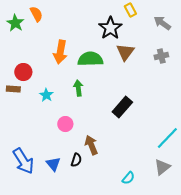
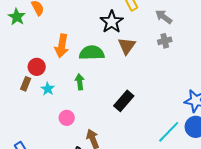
gray cross: (161, 56) -> (165, 41), moved
red circle: (23, 72) -> (37, 67), moved
brown rectangle: (13, 89) -> (26, 84), moved, turned -72

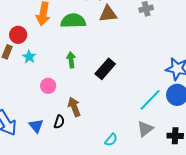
brown triangle: (127, 46) -> (108, 14), turned 48
green arrow: (80, 82) -> (71, 60), moved

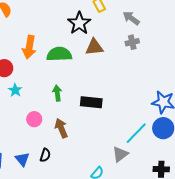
black rectangle: (105, 69) -> (91, 102), turned 55
brown arrow: (74, 107) -> (61, 128), moved
gray triangle: (145, 129) -> (120, 154), moved

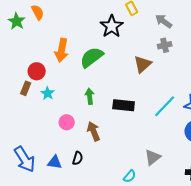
brown triangle: (94, 47) -> (143, 64), moved, turned -36
green semicircle: (59, 54) -> (92, 57), turned -35
cyan line: (136, 133) -> (165, 106), moved
blue triangle: (22, 159) -> (55, 162), turned -42

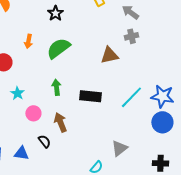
black star: (112, 26) -> (55, 13), moved, size x0.7
orange arrow: (62, 50) -> (28, 41), size x0.6
brown triangle: (143, 64) -> (109, 55), turned 30
cyan star: (48, 93) -> (17, 93), moved
black semicircle: (78, 158) -> (44, 141), moved, turned -56

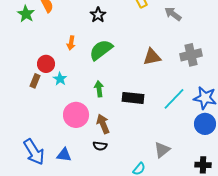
gray cross: (131, 36) -> (191, 55), moved, size x1.5
cyan star: (17, 93) -> (60, 79), moved
pink circle: (33, 113) -> (76, 115), size x1.6
black semicircle: (44, 141) -> (100, 146), moved, turned 136

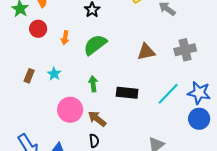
red circle: (46, 64) -> (38, 29), moved
brown arrow: (103, 124) -> (97, 119), turned -30
black semicircle: (100, 146) -> (94, 141), turned -104

